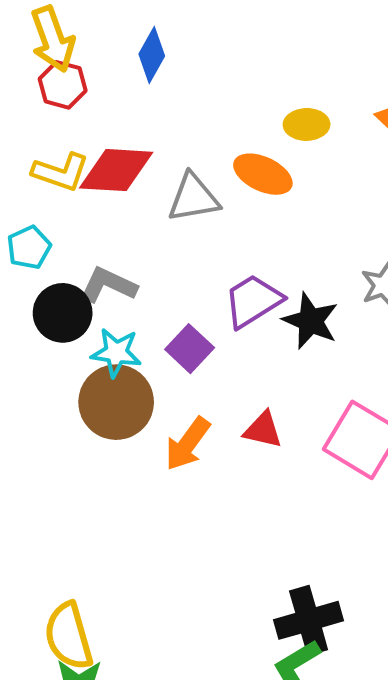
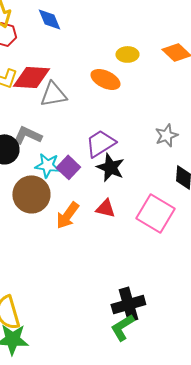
blue diamond: (152, 55) -> (49, 19), turned -52
gray triangle: (193, 198) -> (53, 94), moved
black star: (310, 321) -> (110, 167), moved
cyan star: (116, 353) -> (47, 165), moved

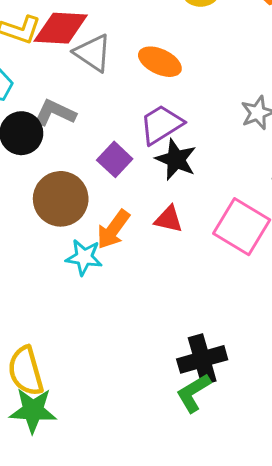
orange ellipse: (105, 79) -> (160, 62), moved
gray triangle: (53, 94) -> (93, 53), turned 44
cyan star: (47, 165) -> (84, 257), moved

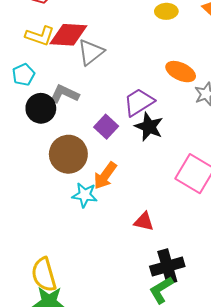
gray triangle: (93, 53) -> (91, 52), turned 48
orange ellipse: (160, 62) -> (181, 72), moved
red triangle: (169, 219) -> (144, 222), moved

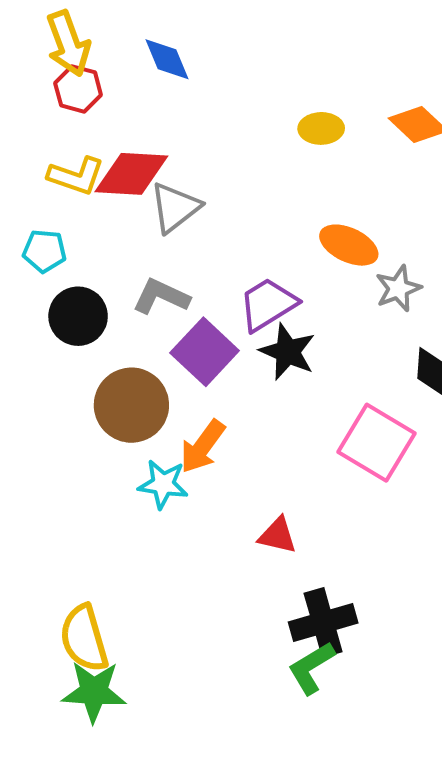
cyan pentagon: (23, 75) -> (44, 251), turned 30
gray L-shape: (64, 94) -> (161, 296), moved
purple square: (106, 127) -> (205, 352), size x1.4

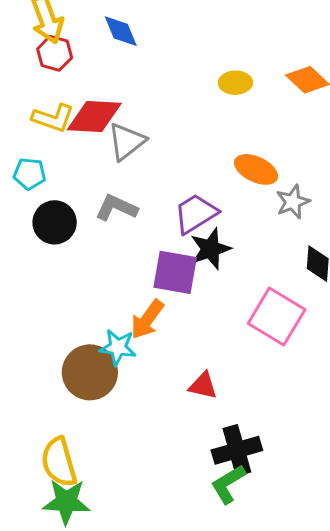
purple square: (205, 352) -> (175, 272), moved, turned -33
black star: (288, 352) -> (210, 249), turned 30
brown circle: (131, 405) -> (90, 372), moved

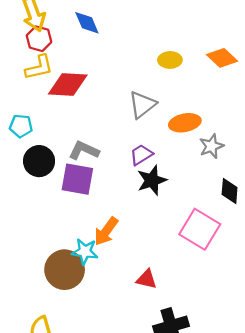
yellow L-shape: (53, 118) -> (39, 67), moved, turned -32
gray triangle: (127, 141) -> (142, 105), moved
orange ellipse: (256, 169) -> (185, 123), turned -36
purple trapezoid: (196, 214) -> (141, 155), size x0.7
purple square: (175, 272) -> (77, 179), moved

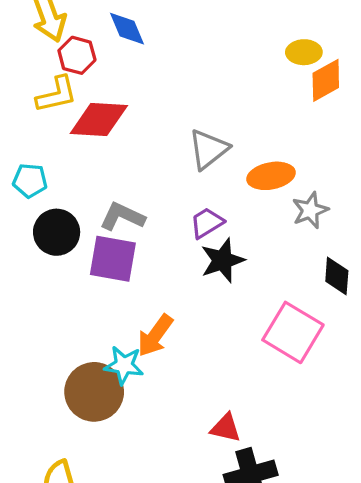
red hexagon: (39, 39) -> (77, 55), moved
orange diamond: (222, 58) -> (326, 80), turned -72
yellow ellipse: (170, 60) -> (304, 52), moved
red triangle: (147, 279) -> (226, 428), moved

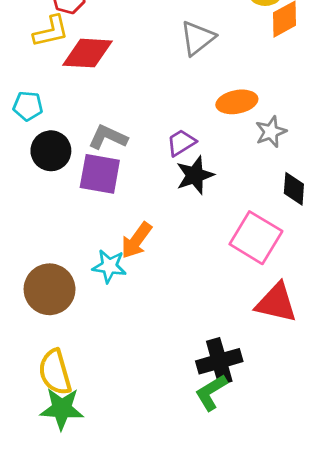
gray triangle: (208, 149) -> (198, 38), moved
brown circle: (94, 392) -> (50, 289), moved
red triangle: (226, 428) -> (276, 303), moved, size x1.6

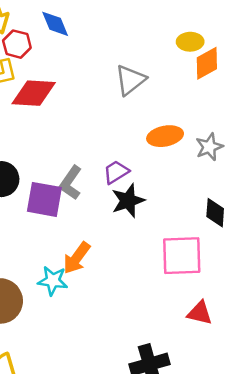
gray star: (271, 132) -> (209, 147), moved
gray L-shape: (108, 137) -> (71, 183), moved, turned -80
pink square: (256, 238) -> (182, 256), turned -33
red triangle: (276, 303) -> (200, 313), size x0.7

